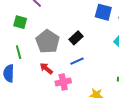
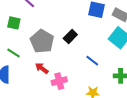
green line: (19, 52) -> (13, 53), turned -40
blue line: (77, 61) -> (92, 61), moved, turned 64

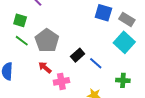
black rectangle: (70, 37) -> (78, 55), moved
green line: (13, 53) -> (22, 41), moved

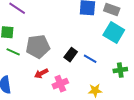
gray pentagon: (47, 41) -> (38, 47), turned -30
red arrow: (45, 67) -> (41, 73), turned -56

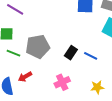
red arrow: (41, 73) -> (25, 77), moved

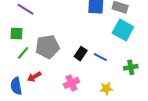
green line: (13, 53) -> (23, 53), turned -72

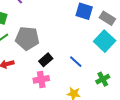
black rectangle: (81, 54) -> (46, 60), moved
green cross: (131, 67) -> (103, 79), turned -32

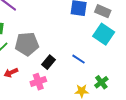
pink cross: (41, 79) -> (38, 82), moved
green cross: (103, 79) -> (101, 82), moved

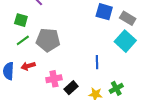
blue line: (78, 59) -> (97, 62), turned 48
black rectangle: (49, 62) -> (71, 88), moved

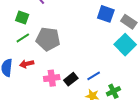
blue line: (97, 62) -> (94, 76), moved, turned 56
black rectangle: (71, 88) -> (71, 79), moved

